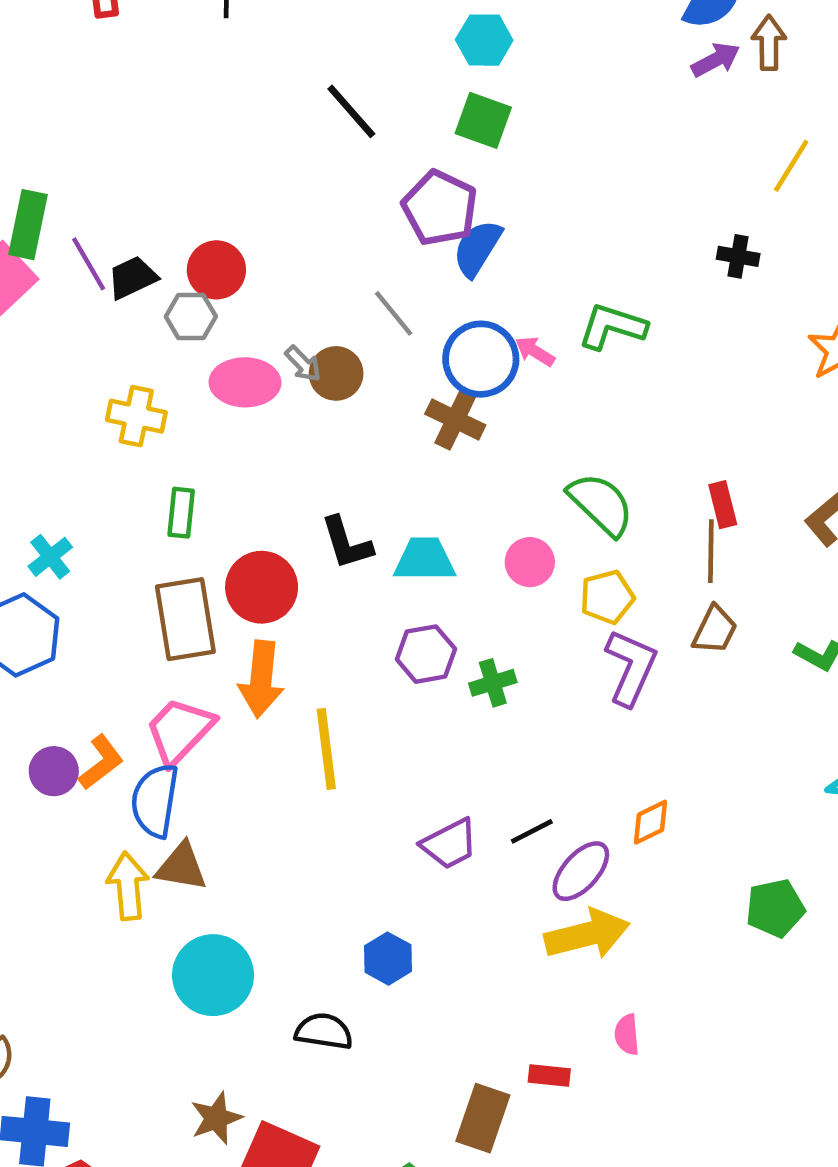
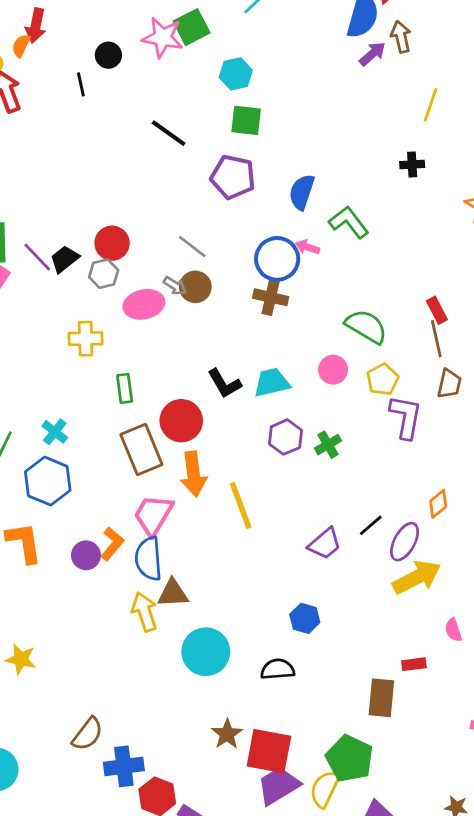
blue semicircle: (477, 248) -> (302, 192), moved
gray line: (394, 313) -> (192, 246), moved
green L-shape: (612, 327) -> (349, 222), turned 48

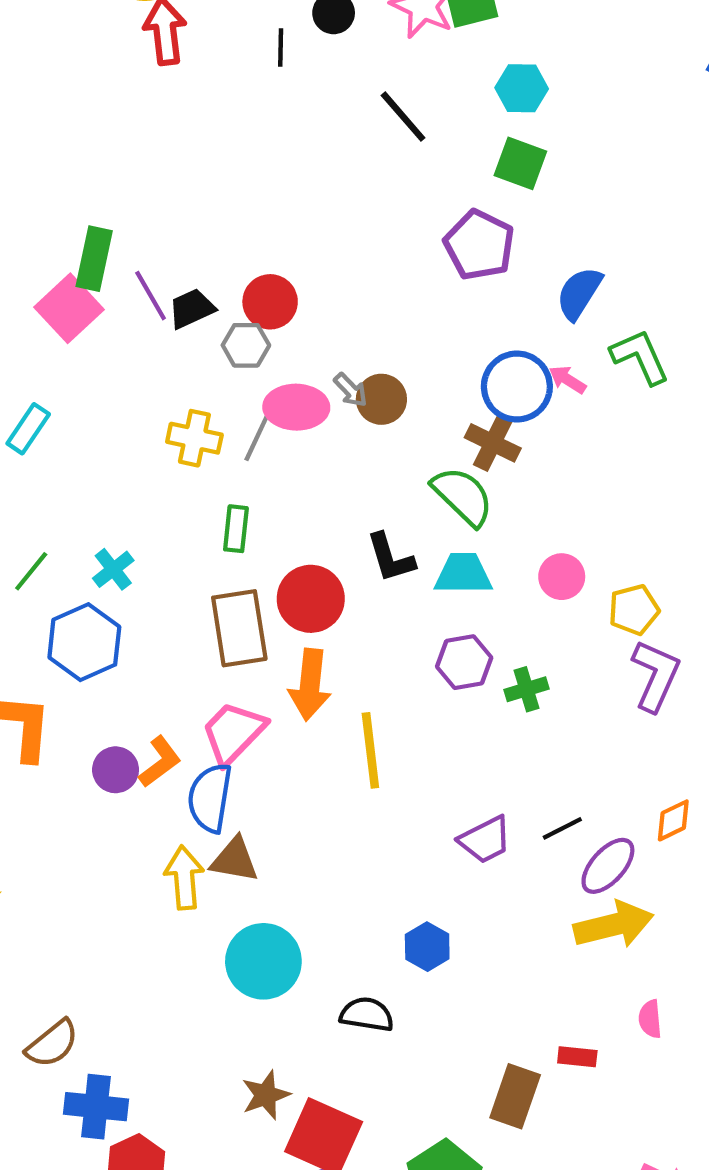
black line: (169, 133) -> (403, 117), moved
gray line: (192, 246) -> (257, 437), moved, turned 64
green semicircle: (366, 327) -> (463, 496), moved

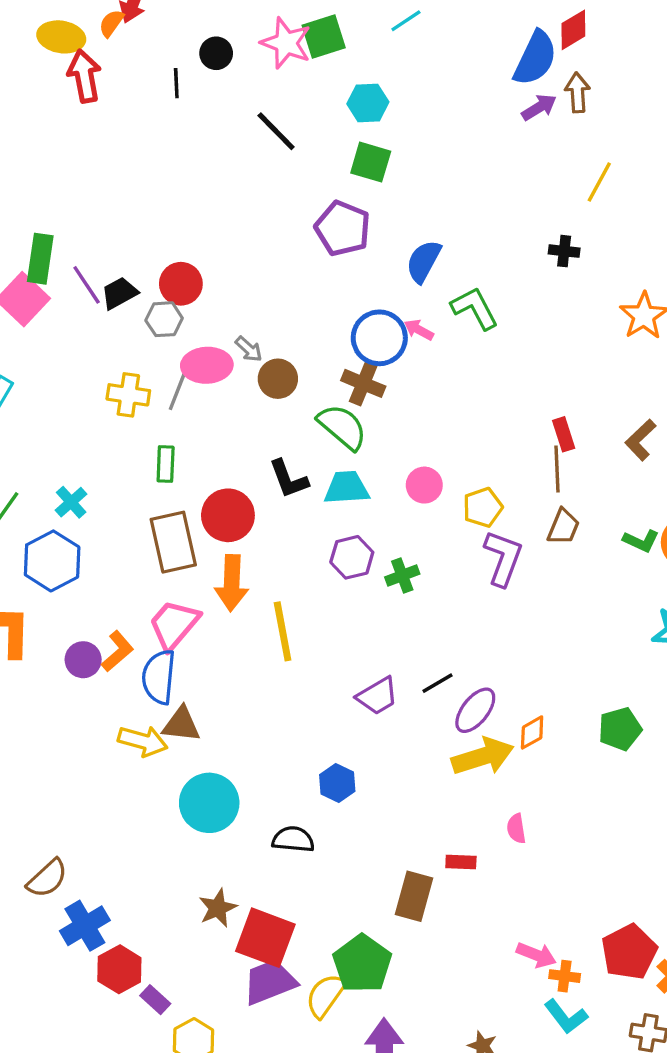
brown circle: (381, 399) -> (278, 379), moved
orange diamond: (673, 820) -> (532, 732), moved
yellow arrow: (184, 878) -> (143, 741), turned 114
blue cross: (96, 1107) -> (85, 926), turned -33

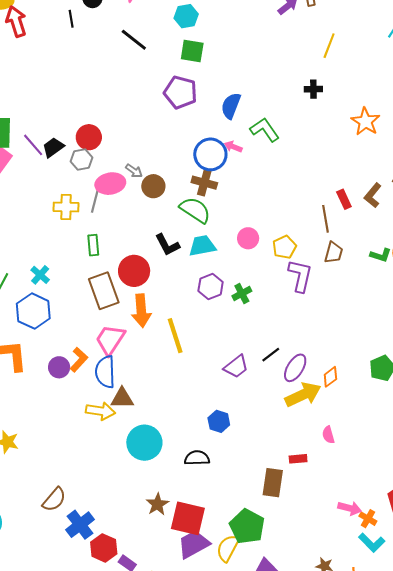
red rectangle: (564, 434) -> (344, 199), moved
orange cross: (565, 976) -> (368, 519), turned 30

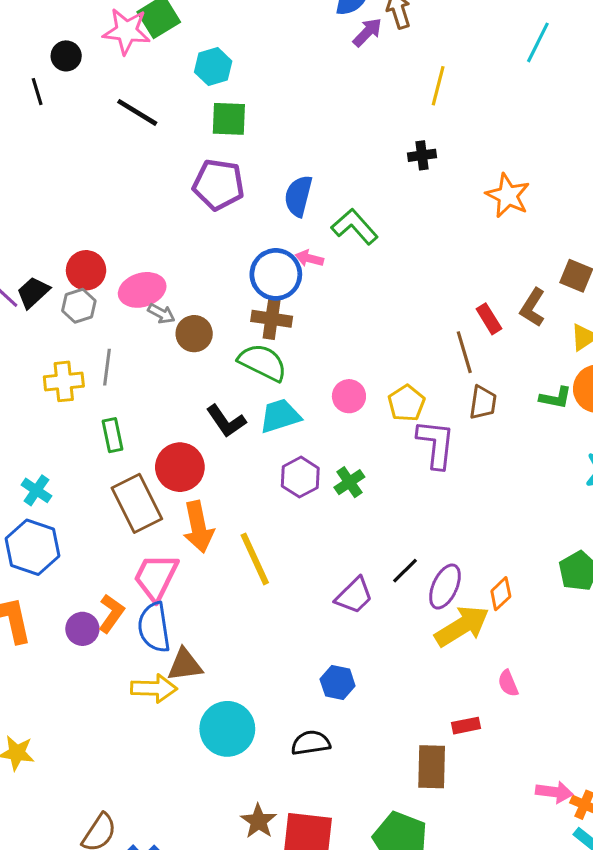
pink ellipse: (110, 184) -> (142, 290), moved

